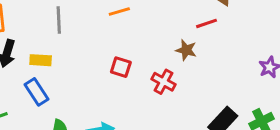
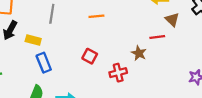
red cross: (164, 82) -> (118, 73), turned 36
blue rectangle: (37, 92) -> (44, 63), moved

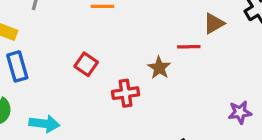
brown triangle: (172, 20) -> (214, 23), turned 40

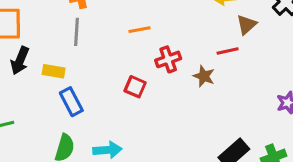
red cross: (126, 93) -> (168, 59), moved

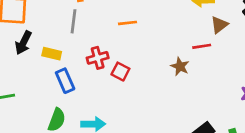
red cross: (168, 59) -> (98, 58), moved

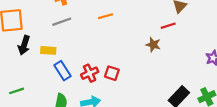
gray line: (73, 21) -> (62, 22), turned 72
red cross: (98, 58) -> (90, 73), moved
red square: (120, 72) -> (112, 73), moved

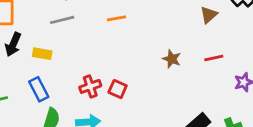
red line: (168, 26) -> (214, 58), moved
blue rectangle: (62, 71) -> (39, 89), moved

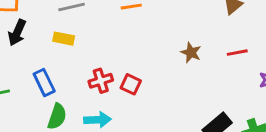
yellow rectangle: (42, 54) -> (64, 39), moved

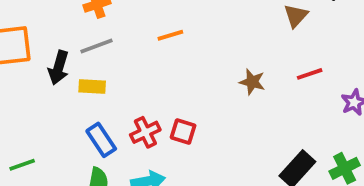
black arrow: (17, 33) -> (59, 68), moved
blue rectangle: (44, 83) -> (101, 140), moved

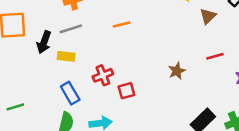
brown star: (252, 82) -> (177, 71), moved, turned 30
red cross: (145, 132) -> (103, 75), moved
red square: (183, 132) -> (126, 91), turned -36

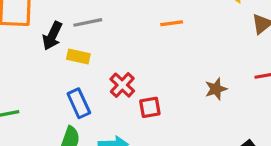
orange line: (122, 24) -> (172, 23), moved
red cross: (103, 75) -> (122, 85), turned -30

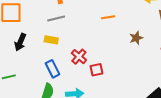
black arrow: (52, 36) -> (20, 42), moved
brown star: (216, 89) -> (136, 38), moved

